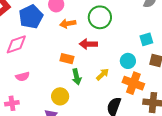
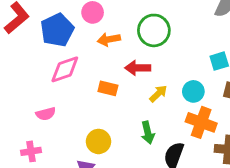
pink diamond: (16, 44) -> (65, 69), moved
yellow arrow: (103, 74) -> (158, 94), moved
green arrow: (77, 77) -> (148, 133), moved

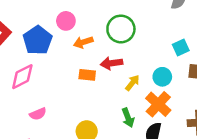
pink diamond: (65, 69) -> (22, 77), moved
orange rectangle: (108, 88) -> (87, 75), moved
orange cross: (201, 122) -> (158, 104), moved, turned 30

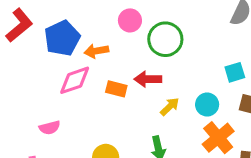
pink circle: (66, 21) -> (130, 20), moved
orange arrow: (83, 42) -> (96, 51), moved
pink diamond: (22, 77) -> (75, 80), moved
orange cross: (158, 104) -> (218, 138), moved

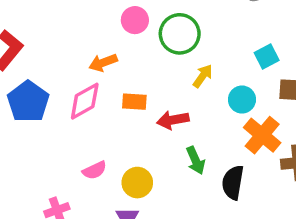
blue pentagon: (62, 38) -> (28, 102), moved
red arrow: (148, 79) -> (173, 120), moved
yellow arrow: (170, 107) -> (203, 76), moved
pink semicircle: (50, 128) -> (95, 170), moved

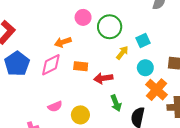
cyan square: (267, 56) -> (143, 41), moved

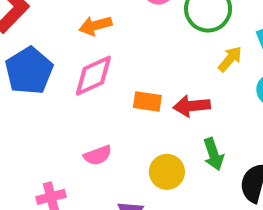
orange arrow: (63, 42) -> (95, 26), moved
orange rectangle: (81, 66) -> (147, 101), moved
yellow circle: (80, 115) -> (167, 172), moved

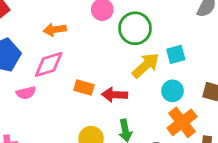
yellow arrow: (230, 59) -> (146, 65), size x1.5
pink semicircle: (98, 155) -> (26, 93), moved

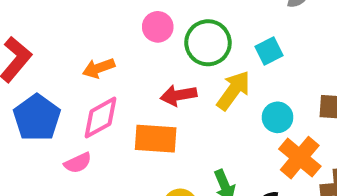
cyan square: (176, 54) -> (269, 51), moved
orange rectangle: (84, 87) -> (156, 139), size x1.5
red arrow: (115, 95) -> (179, 95), moved

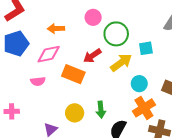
red arrow: (179, 95) -> (92, 56), turned -42
pink semicircle: (78, 163) -> (38, 81), moved

